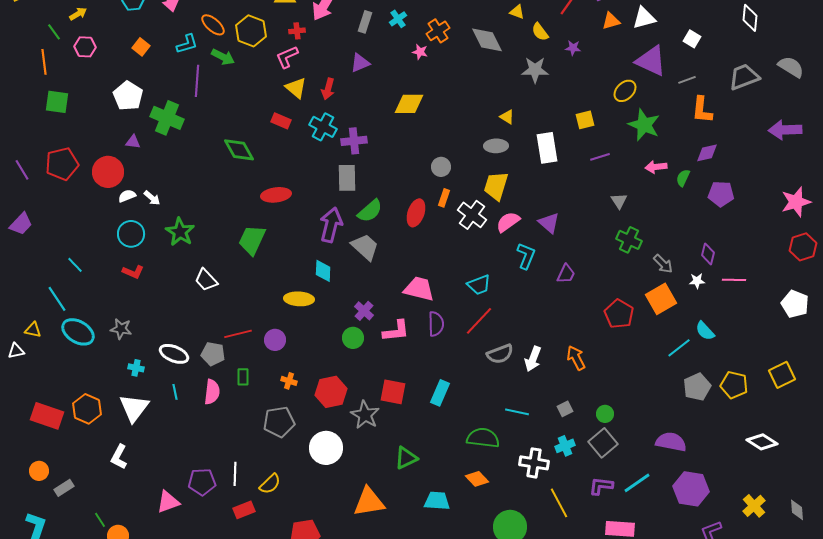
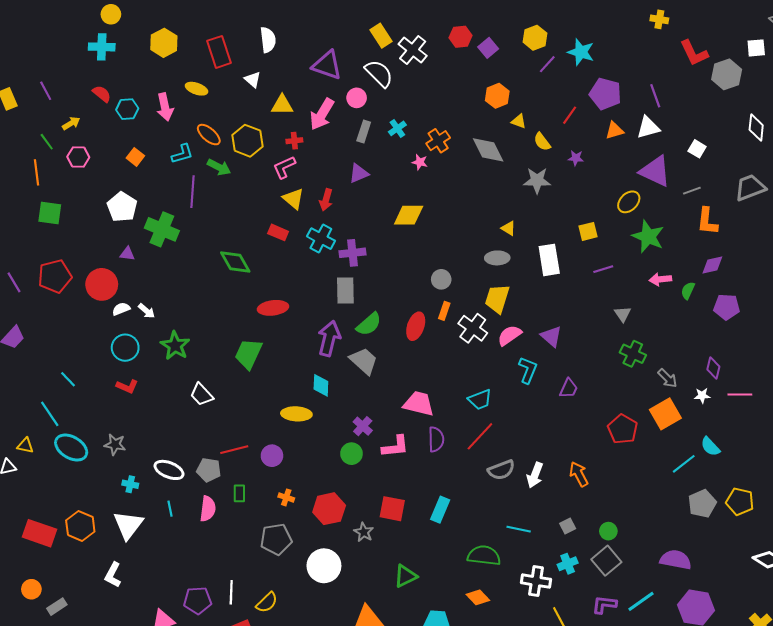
gray star: (365, 415) -> (364, 532), size x0.7

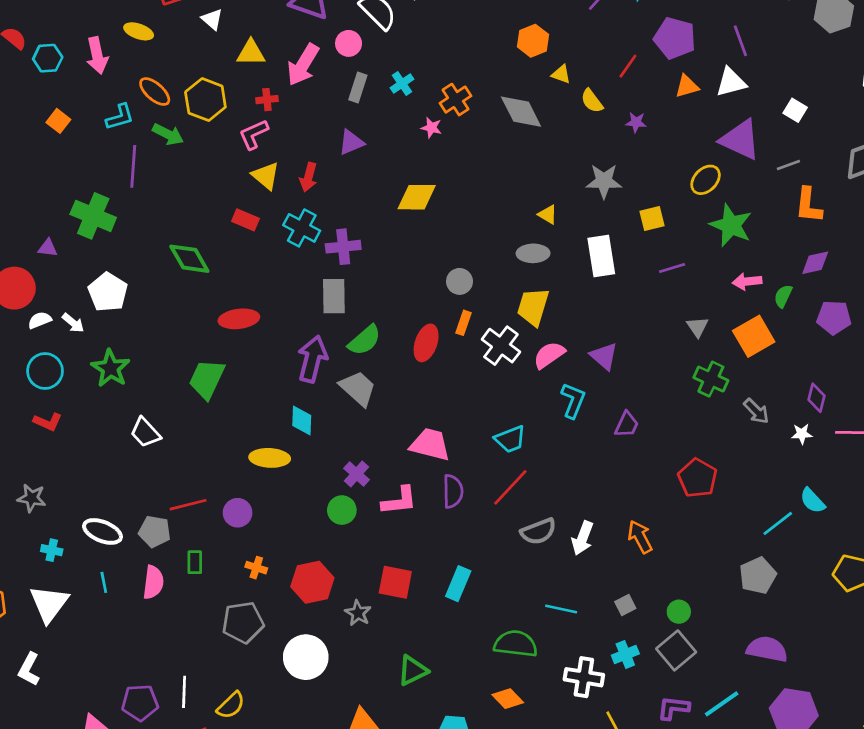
gray star: (537, 180) -> (604, 181), moved
white pentagon: (122, 207) -> (108, 292), moved
orange square: (665, 414) -> (754, 336), moved
gray pentagon: (702, 504) -> (758, 576), moved

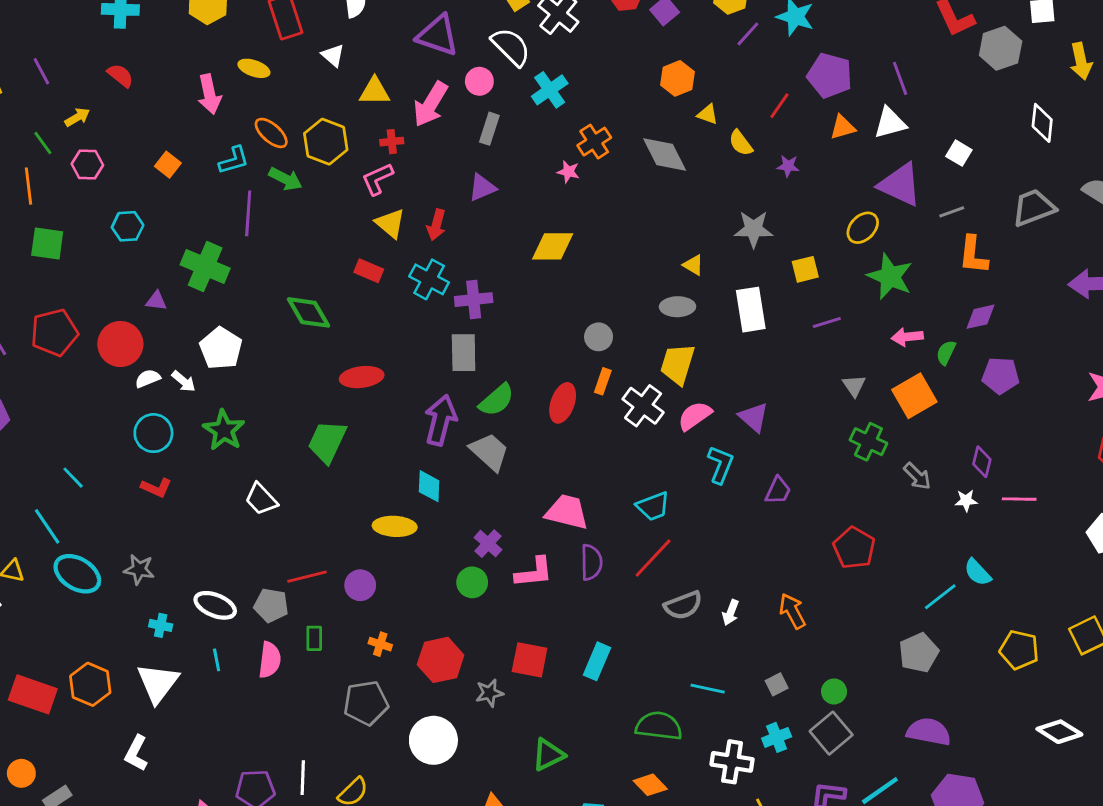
cyan hexagon: (48, 58) -> (128, 226), moved
cyan cross: (402, 84) -> (550, 90), moved, size x1.4
white arrow: (583, 538) -> (731, 613), size x0.7
gray star: (358, 613) -> (489, 693), turned 30

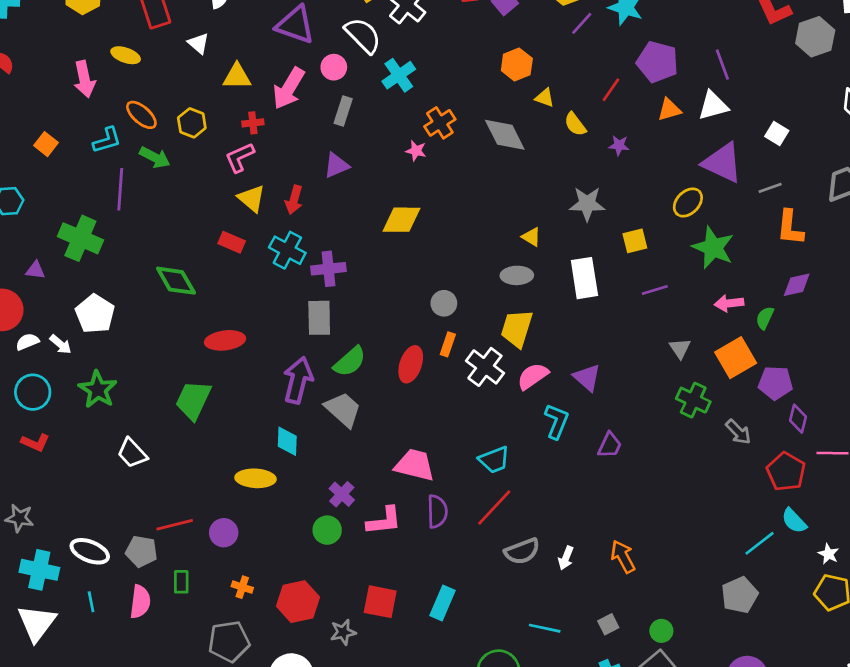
yellow hexagon: (326, 142) -> (192, 123), size x0.7
purple pentagon: (1001, 376) -> (775, 383), moved
white star: (966, 501) -> (828, 554), moved, turned 30
red pentagon: (854, 548) -> (786, 472), moved
cyan cross: (161, 625) -> (39, 570), size x1.8

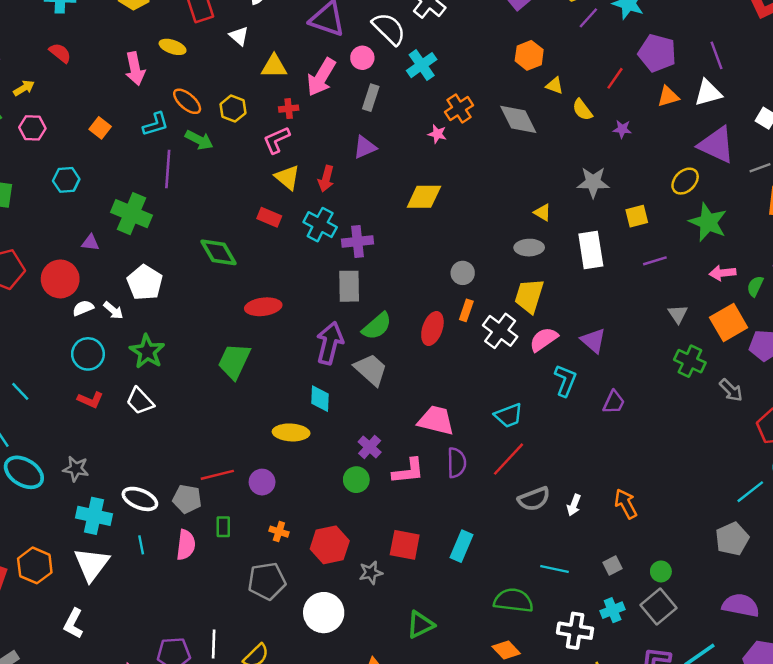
white trapezoid: (132, 453) -> (140, 401), moved

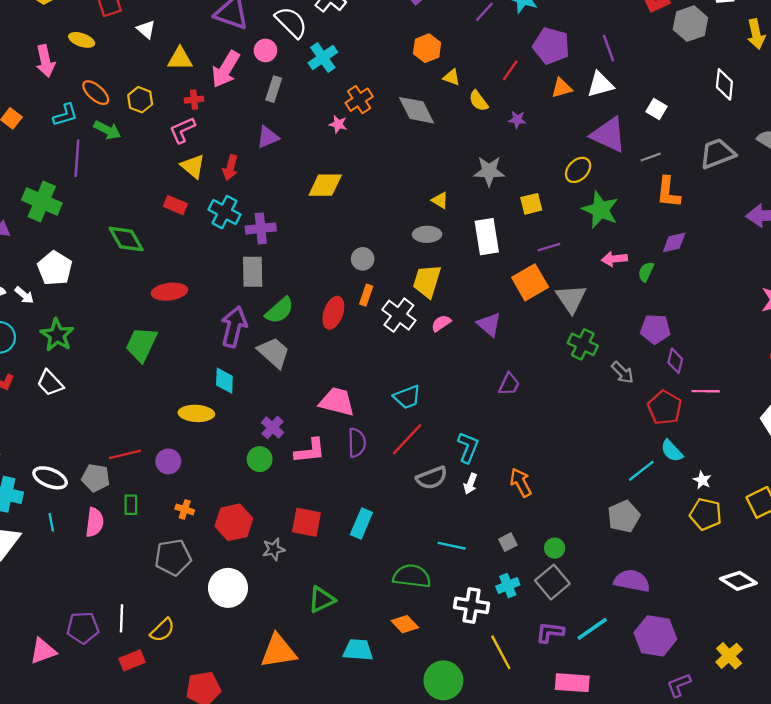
gray triangle: (678, 314) -> (571, 299), size x1.6
orange square: (729, 322) -> (530, 282), moved
pink semicircle: (544, 339) -> (441, 323), size x0.7
cyan L-shape: (565, 380) -> (468, 447), moved

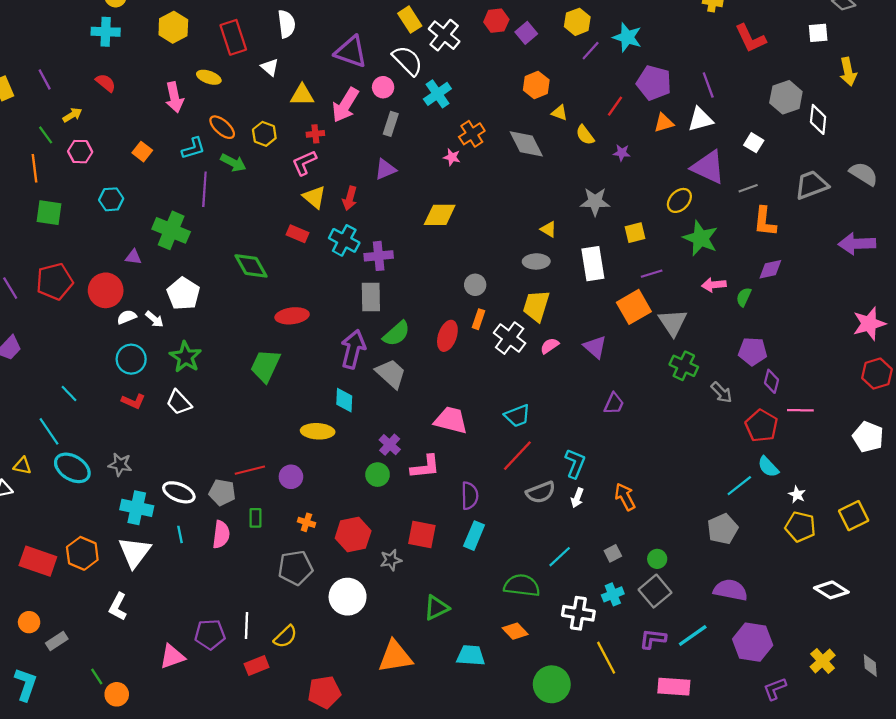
gray hexagon: (690, 24) -> (786, 97), moved
purple semicircle: (357, 443) -> (470, 496), moved
cyan line: (452, 546) -> (560, 557), turned -55

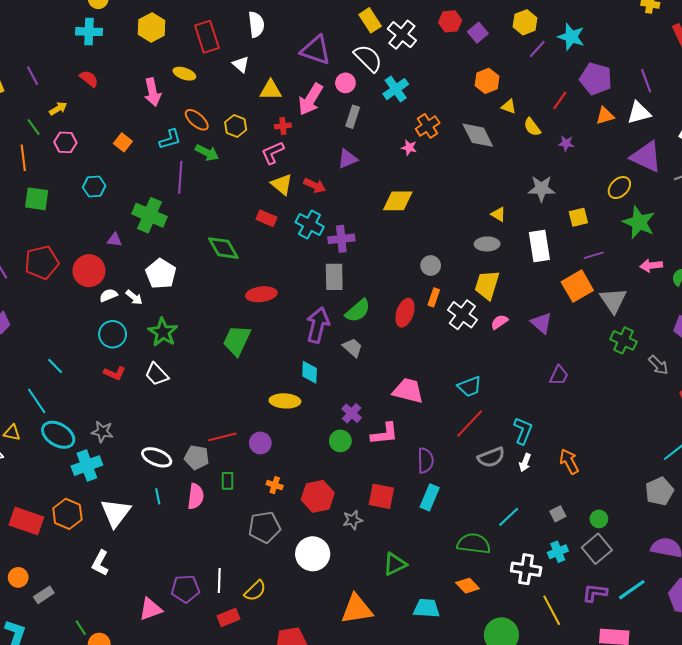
red arrow: (350, 198) -> (315, 185), turned -80
gray trapezoid: (391, 374) -> (353, 348), size x0.7
cyan cross: (137, 508) -> (87, 466), moved, turned -32

